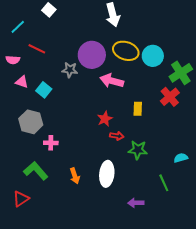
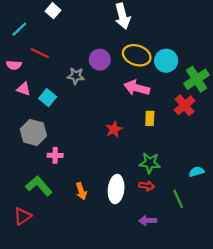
purple circle: (92, 55) -> (100, 60), size x0.7
pink arrow: (112, 81) -> (137, 88), moved
red arrow: (117, 136) -> (147, 186), moved

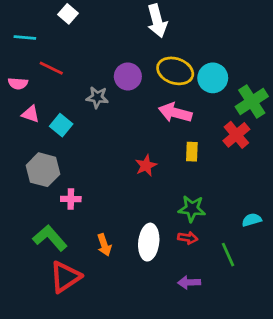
cyan line: (19, 29) -> (25, 38), turned 49
red triangle: (23, 216) -> (65, 277), moved, size x1.4

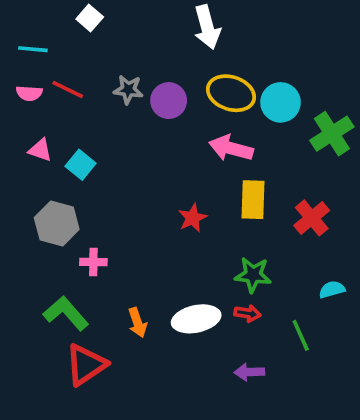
pink semicircle: (18, 83) -> (29, 93), moved
gray star: (97, 97) -> (128, 90), moved
red cross: (236, 135) -> (312, 218), moved
yellow rectangle: (192, 152) -> (253, 200), size x1.5
white ellipse: (149, 242) -> (196, 319), turned 72

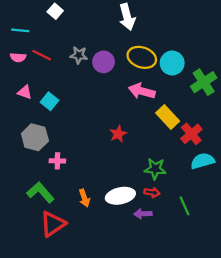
yellow rectangle: (253, 200) -> (168, 117), moved, turned -45
cyan semicircle: (332, 290) -> (203, 161), moved, size x1.5
purple arrow: (249, 372) -> (143, 214), moved

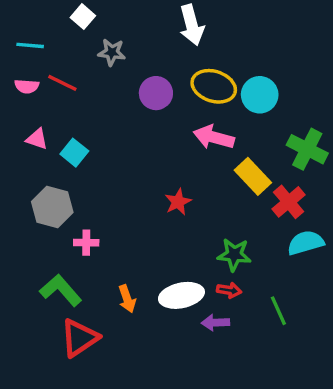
gray star: (79, 55) -> (112, 52), moved
green cross: (204, 82) -> (307, 149), moved, turned -30

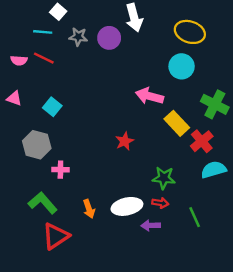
cyan line: (30, 45) -> (43, 32), moved
yellow ellipse: (214, 86) -> (190, 32), moved
purple circle: (156, 93) -> (109, 38), moved
pink triangle: (37, 139) -> (14, 98), moved

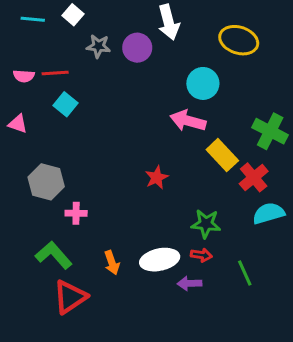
cyan line: (43, 32) -> (33, 19), moved
red line: (44, 58) -> (55, 73), turned -30
cyan circle: (182, 66) -> (203, 83), moved
cyan square: (52, 107) -> (66, 104), moved

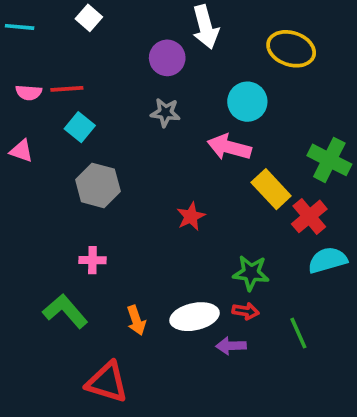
cyan line: (33, 19) -> (20, 27), moved
gray star: (98, 46) -> (165, 113), moved
gray hexagon: (46, 182) -> (98, 185), moved
red triangle: (70, 297) -> (107, 382), moved, turned 51

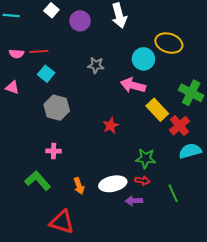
yellow ellipse: (291, 49) -> (169, 43), moved
purple circle: (167, 58) -> (80, 21), moved

